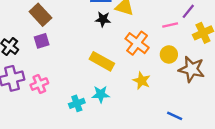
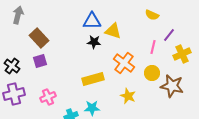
pink line: (170, 25) -> (153, 47), turned -64
yellow rectangle: (102, 61) -> (93, 79), turned -45
pink cross: (39, 84) -> (48, 97), moved

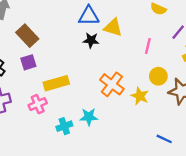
pink line: (153, 47) -> (148, 46), moved
orange cross: (124, 63) -> (112, 84), moved
yellow rectangle: (93, 79) -> (56, 83), moved
yellow star: (128, 96) -> (140, 96), moved

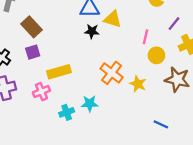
yellow circle: (158, 76) -> (156, 55), moved

